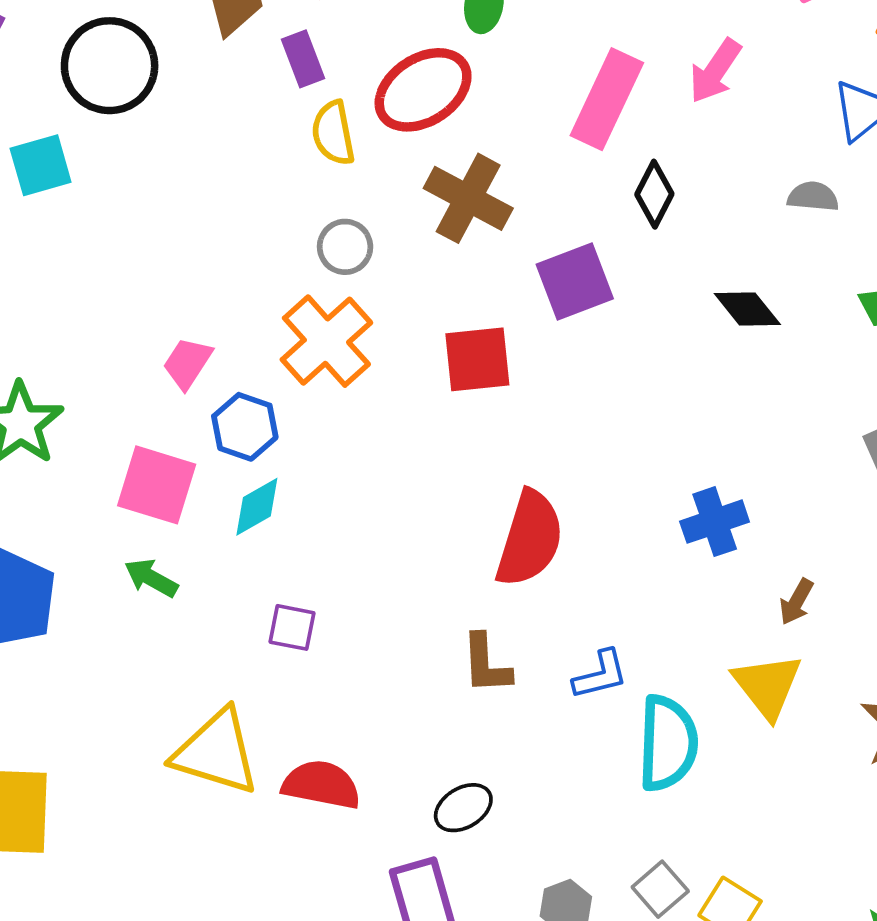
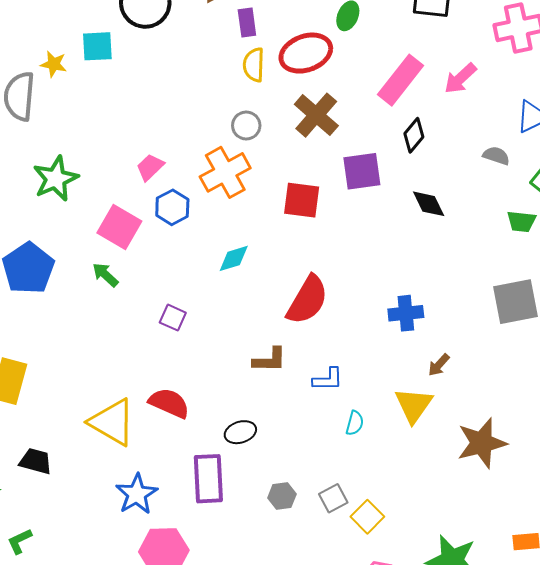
black diamond: (747, 309) -> (429, 204), moved
cyan diamond: (257, 507) -> (234, 258), moved
brown L-shape: (486, 664) -> (270, 360), turned -99
cyan semicircle: (668, 743) -> (355, 423), size x0.5
yellow triangle: (216, 752) -> (112, 422), moved

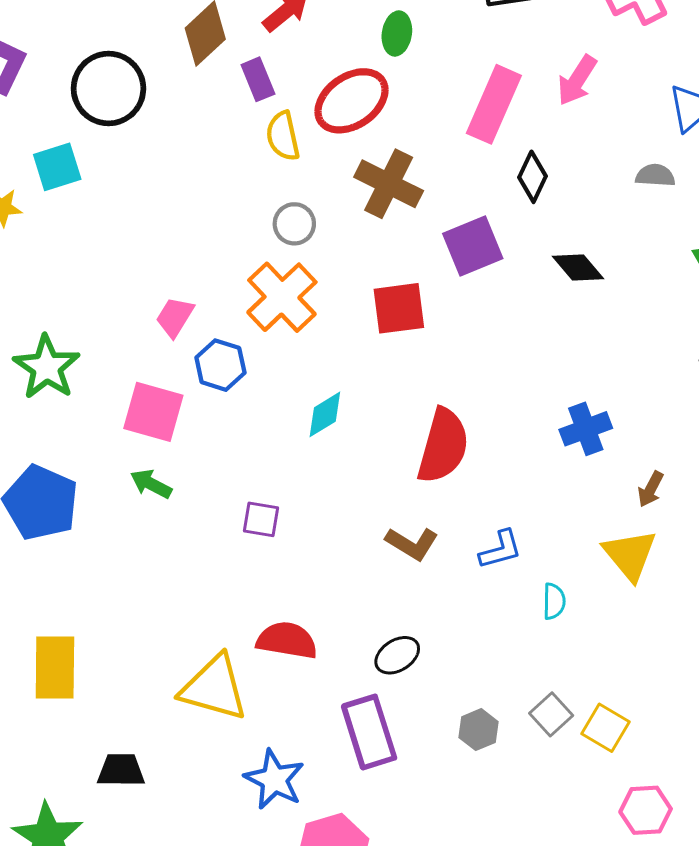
brown L-shape: (270, 360) -> (412, 544), turned 45

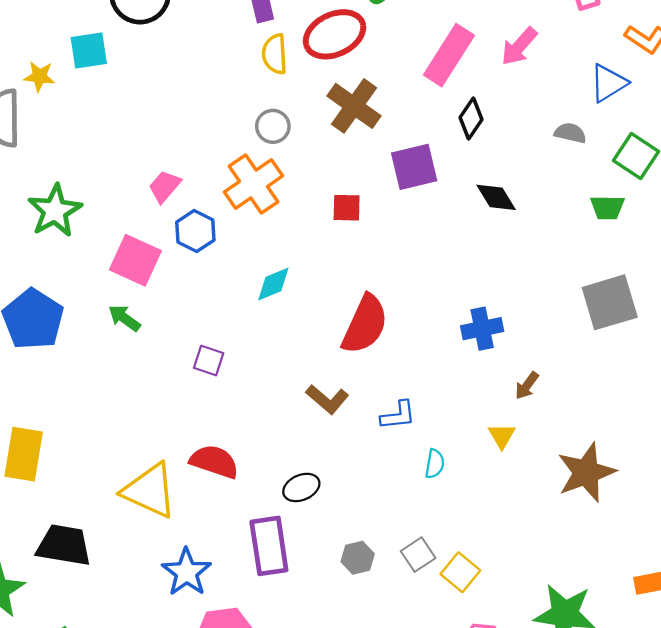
red square: (399, 308) -> (347, 208), size x0.7
yellow triangle: (630, 555) -> (502, 436), size x0.6
black trapezoid: (121, 770) -> (64, 545), size x1.4

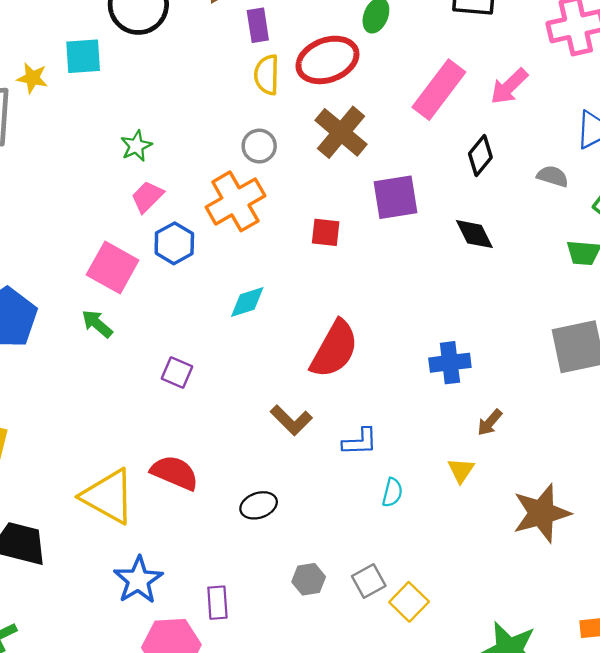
black diamond: (471, 119) -> (480, 155), moved
green star: (55, 211) -> (136, 146), moved, size x0.6
purple rectangle: (269, 546) -> (217, 603), moved, size x0.6

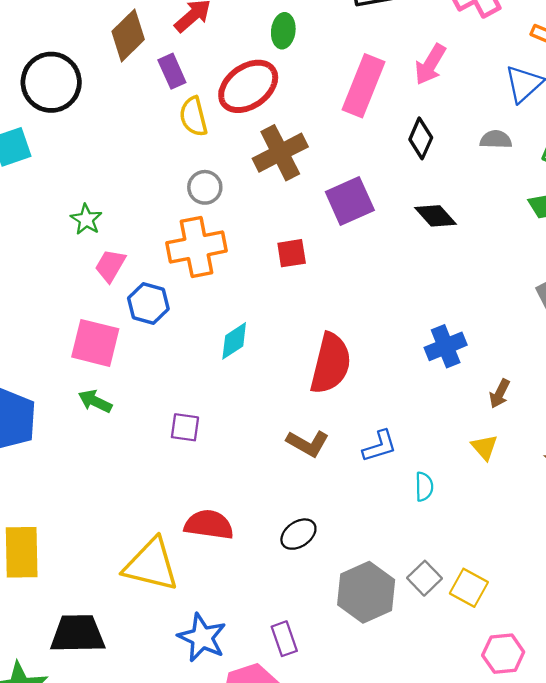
brown cross: (341, 132) -> (280, 153), turned 38
orange cross: (235, 201) -> (197, 247), turned 34
gray hexagon: (309, 579) -> (366, 592), size x1.8

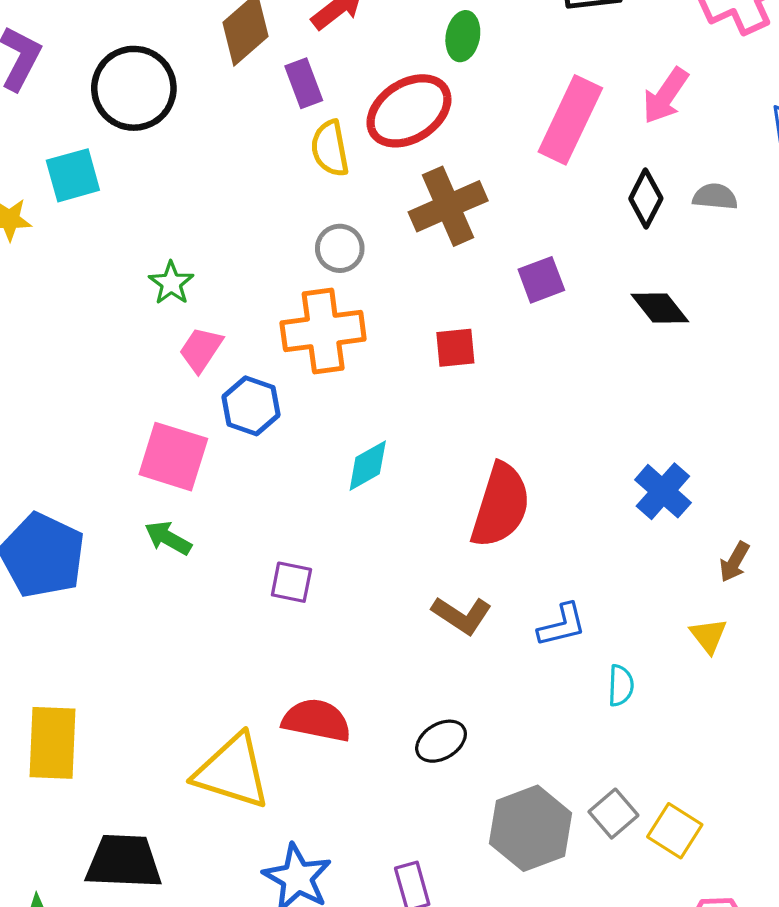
gray semicircle: (496, 140) -> (715, 197), moved
purple square: (350, 201) -> (541, 280), size x0.7
blue cross: (446, 346) -> (663, 491), turned -30

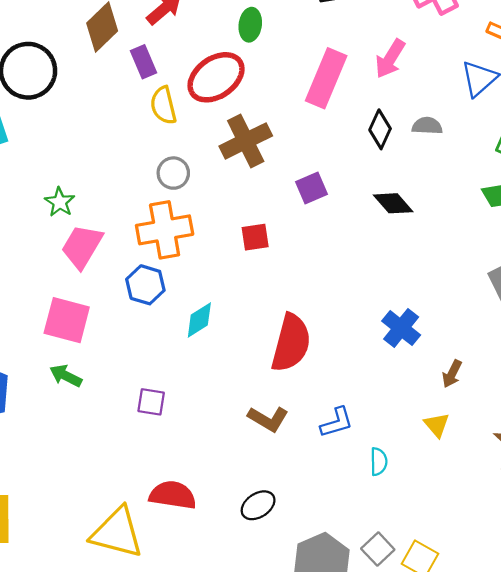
pink trapezoid: (201, 350) -> (82, 246), size x1.4
blue hexagon: (251, 406) -> (145, 285), moved

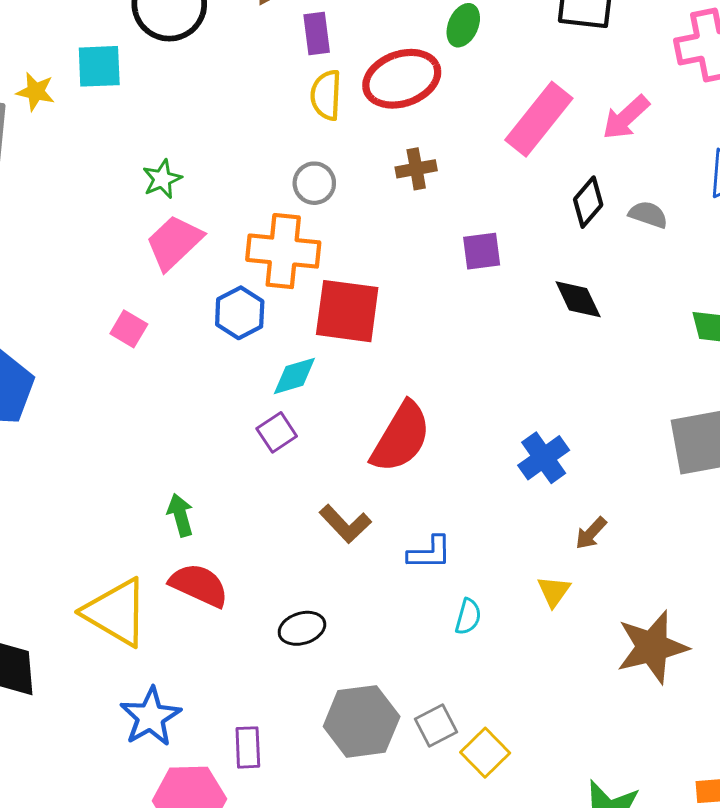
brown cross: (246, 141) -> (416, 169), size x0.6
red square: (255, 237) -> (347, 311), moved, size x1.8
pink square: (67, 320) -> (129, 329), size x0.6
green arrow: (66, 376) -> (180, 515), moved, turned 32
purple square: (151, 402) -> (277, 432), moved, turned 32

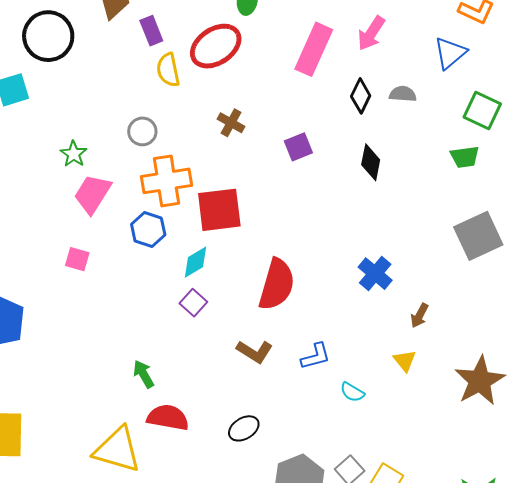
brown cross: (416, 169) -> (231, 123), moved, turned -36
gray circle: (314, 183) -> (142, 131), moved
black diamond: (578, 299) -> (371, 162), turned 51
cyan semicircle: (468, 617) -> (352, 392), turned 120

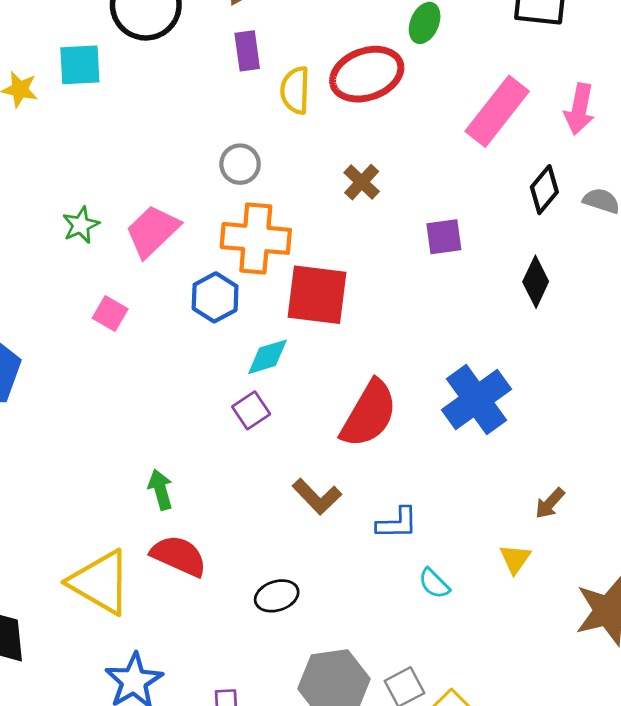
purple rectangle: (151, 31) -> (247, 51), moved
pink arrow: (371, 33) -> (579, 109), turned -36
green star: (74, 154) -> (81, 225), moved
blue cross: (375, 274) -> (476, 400), moved, size x1.4

